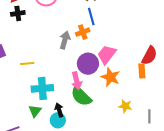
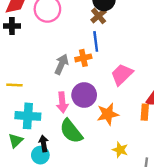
pink trapezoid: (107, 54) -> (122, 74), moved
orange star: (110, 77) -> (108, 114), turned 30
pink arrow: (77, 81) -> (62, 102), moved

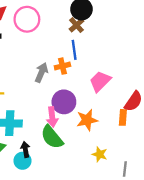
pink arrow: (62, 102) -> (52, 117), moved

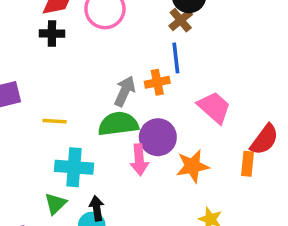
pink trapezoid: (100, 81) -> (214, 107), turned 85
green semicircle: (52, 137) -> (118, 124), moved, turned 120

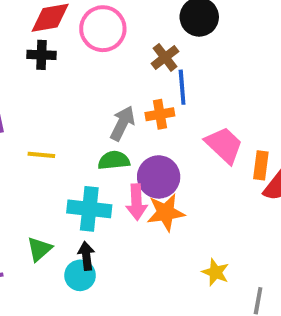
brown cross: (181, 20) -> (165, 57), moved
green semicircle: (118, 124) -> (114, 160), size x0.7
orange rectangle: (247, 164) -> (261, 165), moved
orange star: (193, 166) -> (166, 212), moved
cyan cross: (74, 167) -> (89, 209), moved

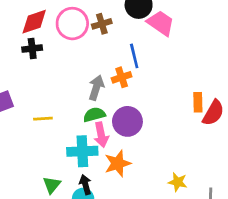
brown cross: (165, 57) -> (102, 24), moved, turned 30
pink trapezoid: (224, 145) -> (161, 23), moved
pink arrow: (136, 202) -> (101, 135), moved
orange star: (166, 212) -> (118, 163), moved

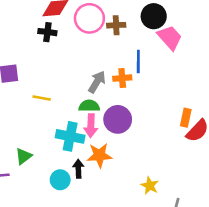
green triangle: (52, 185) -> (24, 156), moved
black arrow: (85, 185) -> (78, 169), moved

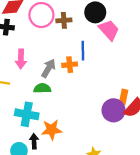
purple circle: (118, 119) -> (114, 110), moved
pink arrow: (91, 126) -> (21, 59), moved

